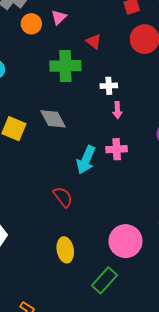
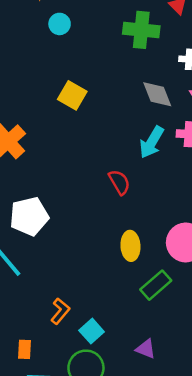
gray diamond: (53, 119) -> (157, 94), moved
yellow ellipse: (65, 250) -> (130, 246), moved

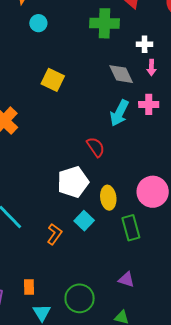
white pentagon: (29, 216) -> (73, 182), moved
green rectangle: (156, 285) -> (131, 228), turned -60
orange L-shape: (60, 311) -> (55, 234), moved
cyan square: (92, 331) -> (84, 221), moved

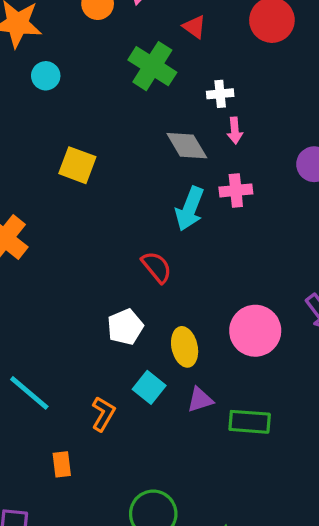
green cross: (104, 23) -> (152, 66), turned 36
white pentagon: (73, 182) -> (125, 327), size x0.7
green rectangle: (131, 228) -> (250, 422), moved, turned -65
purple triangle: (126, 280) -> (200, 400), moved, turned -30
orange rectangle: (29, 287) -> (62, 464), moved

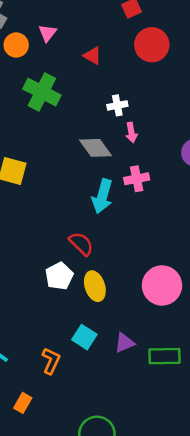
green cross: (152, 66) -> (42, 92), moved
white pentagon: (125, 327) -> (59, 276), moved
yellow ellipse: (185, 347) -> (95, 286), moved
orange rectangle: (62, 464) -> (23, 403), turned 42

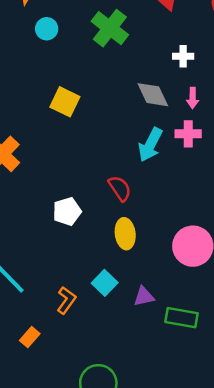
pink arrow: (131, 133) -> (193, 98), moved
white pentagon: (59, 276) -> (67, 211), moved

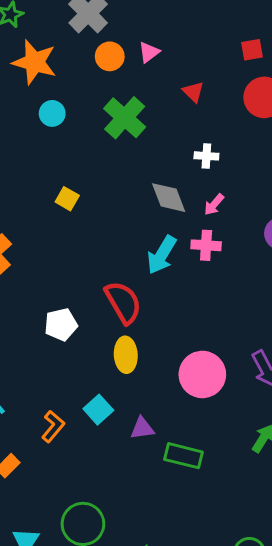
pink arrow: (193, 98) -> (214, 205), turned 36
yellow square: (65, 102) -> (67, 199), size x0.7
red semicircle: (120, 188) -> (123, 302), size x1.4

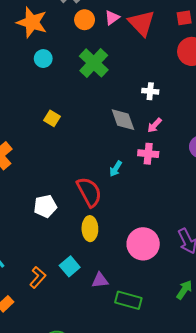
red triangle: (193, 92) -> (142, 23), moved, size x1.8
cyan arrow: (162, 255) -> (116, 169), moved, size x0.6

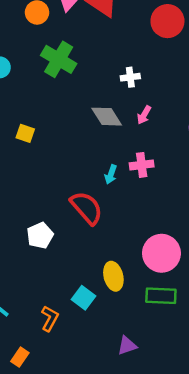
pink cross: (148, 154) -> (142, 165), moved
yellow ellipse: (90, 229) -> (113, 276), moved
purple triangle: (100, 280) -> (127, 346), moved
green rectangle: (128, 300) -> (161, 296), moved

